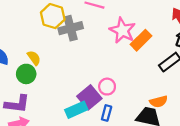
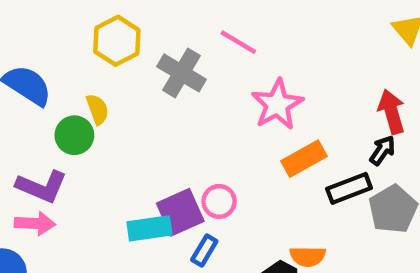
yellow hexagon: (53, 16) -> (117, 41), moved
gray cross: (71, 28) -> (182, 73), turned 30
orange rectangle: (141, 40) -> (304, 159), moved

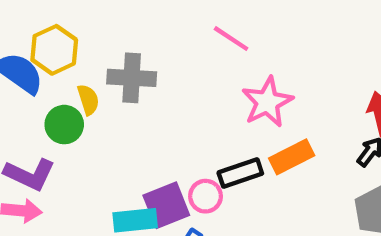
yellow hexagon: (117, 41) -> (54, 50), moved
gray cross: (182, 73) -> (132, 78), moved, turned -30
black rectangle: (349, 188) -> (240, 173), moved

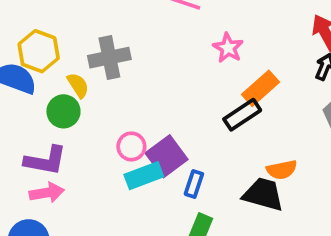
pink star: (267, 102) -> (228, 48), size x0.7
black rectangle: (240, 173) -> (242, 115), moved
pink circle: (206, 196) -> (131, 146), moved

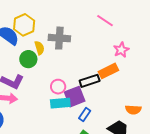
orange rectangle: (260, 88) -> (108, 71), moved
black rectangle: (242, 115) -> (90, 81), moved
orange semicircle: (282, 170) -> (133, 110), moved

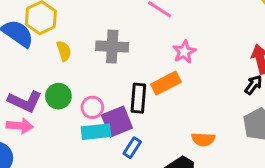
gray cross: (59, 38) -> (112, 47), moved
green circle: (28, 59) -> (58, 96), moved
black rectangle: (90, 81) -> (138, 98), turned -66

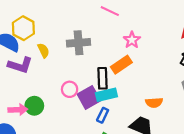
green circle: (58, 96) -> (34, 106), moved
purple L-shape: (25, 101) -> (20, 65), moved
cyan rectangle: (96, 132) -> (106, 95), moved

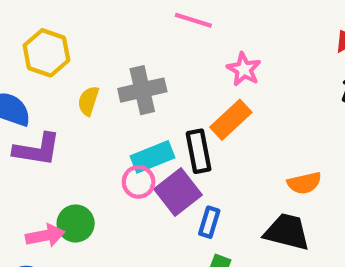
yellow hexagon: (23, 28) -> (46, 53), moved
yellow semicircle: (43, 51) -> (88, 101), moved, turned -128
cyan rectangle: (106, 95) -> (152, 157), moved

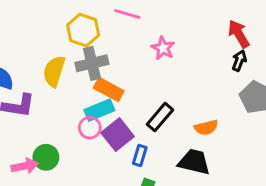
yellow hexagon: (46, 53) -> (83, 30), moved
yellow semicircle: (88, 101) -> (54, 71), size x1.5
orange rectangle: (231, 120) -> (109, 89), moved, turned 72
black rectangle: (199, 151) -> (160, 117), moved, turned 52

